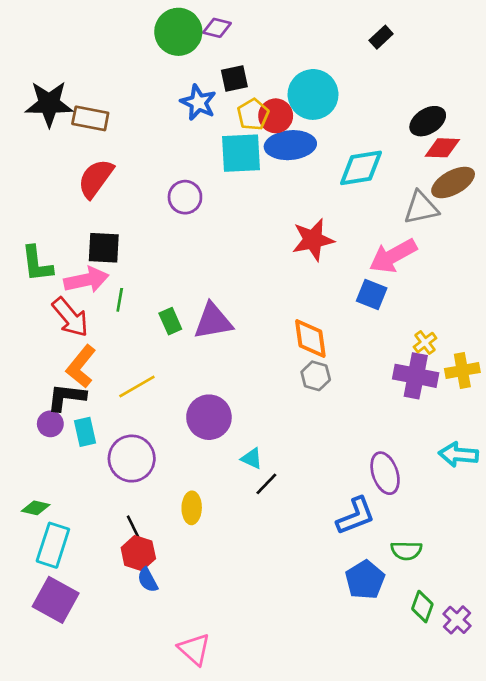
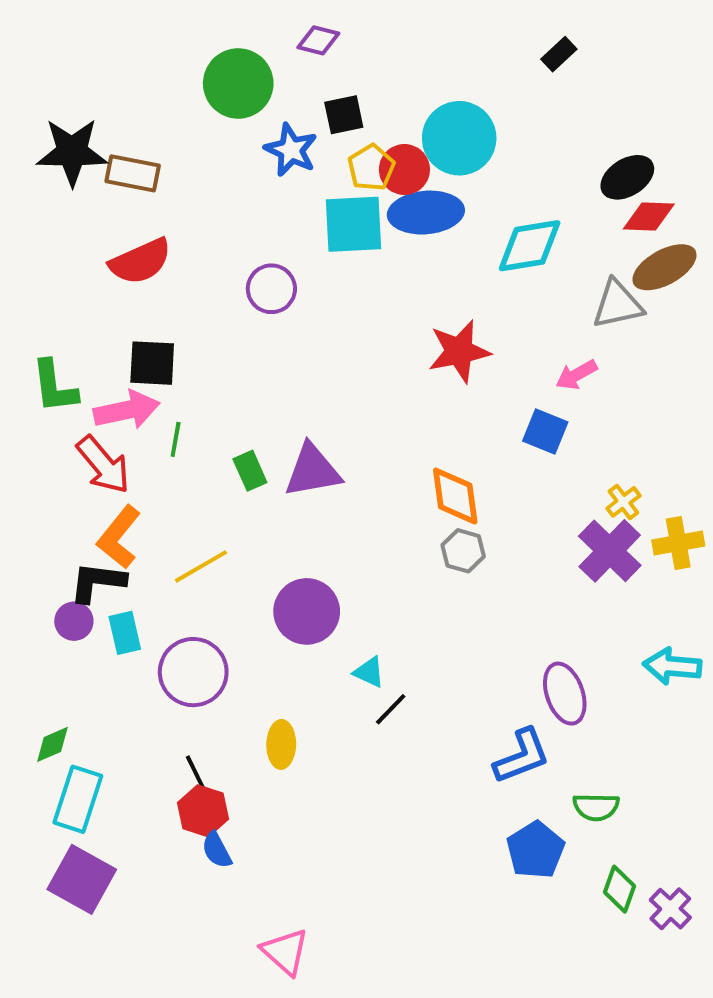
green circle: (178, 32) -> (238, 83), moved
red semicircle: (96, 178) -> (140, 261), turned -150
pink arrow: (393, 256) -> (576, 375), size x0.6
purple cross: (416, 376) -> (610, 551), turned 33
green diamond: (36, 508) -> (52, 744), turned -36

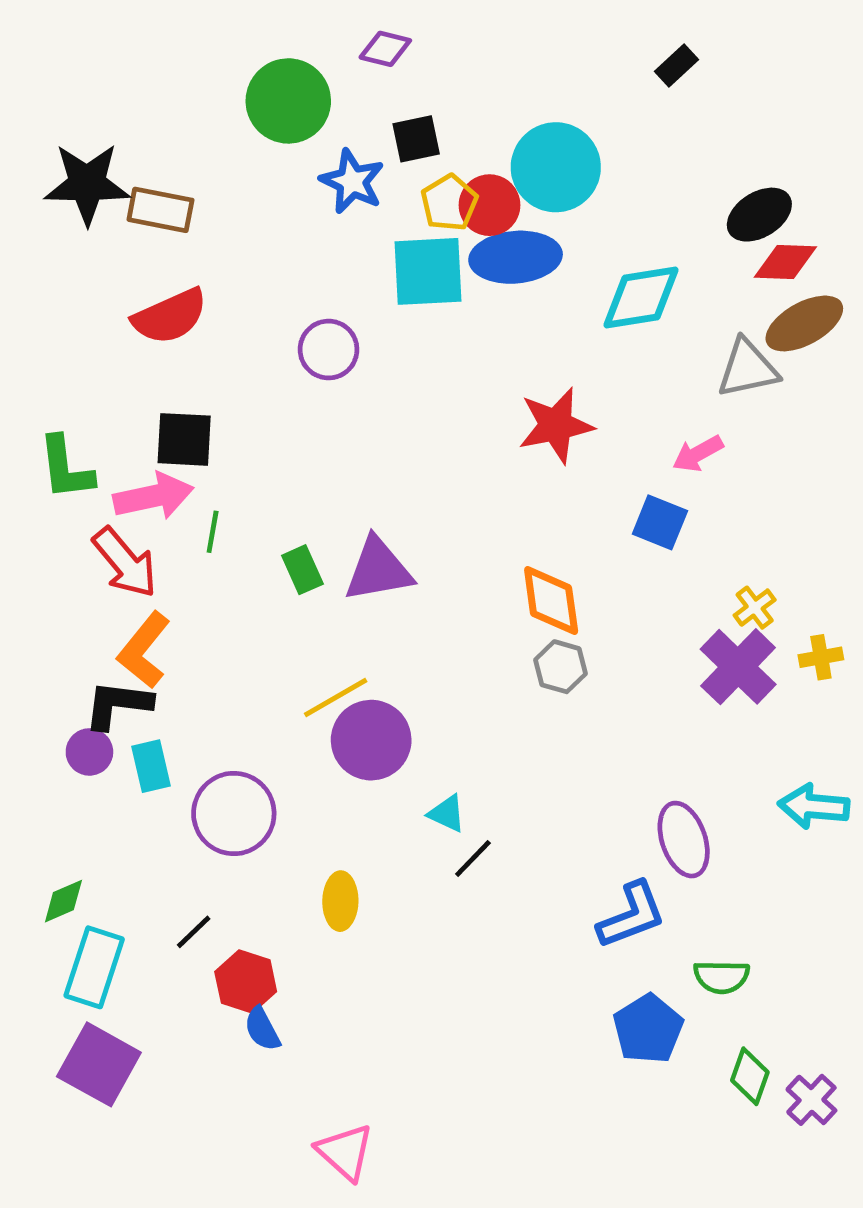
yellow cross: (678, 543) -> (821, 657), size x0.7
yellow line: (201, 566) -> (336, 698), moved
black line: (195, 772) -> (194, 932), moved, turned 72

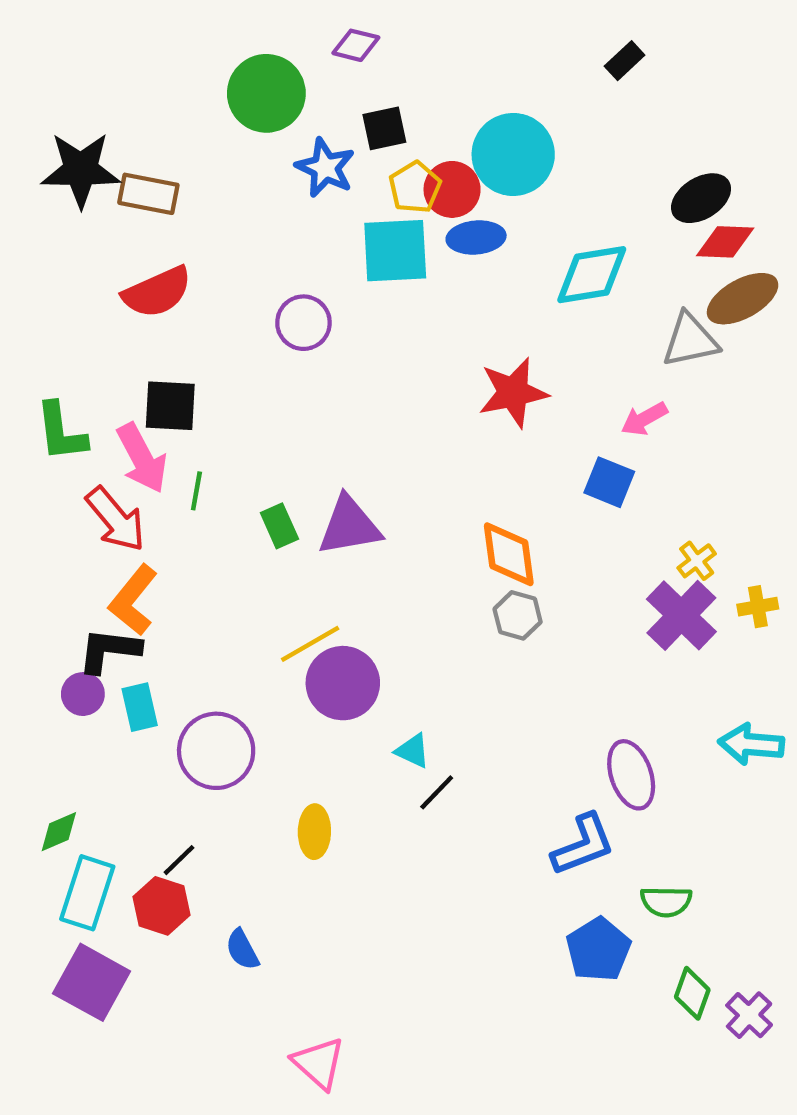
blue ellipse: (516, 257) -> (476, 238), size x0.7
pink arrow: (153, 496) -> (142, 458), turned 74
red hexagon: (246, 982) -> (162, 906), moved

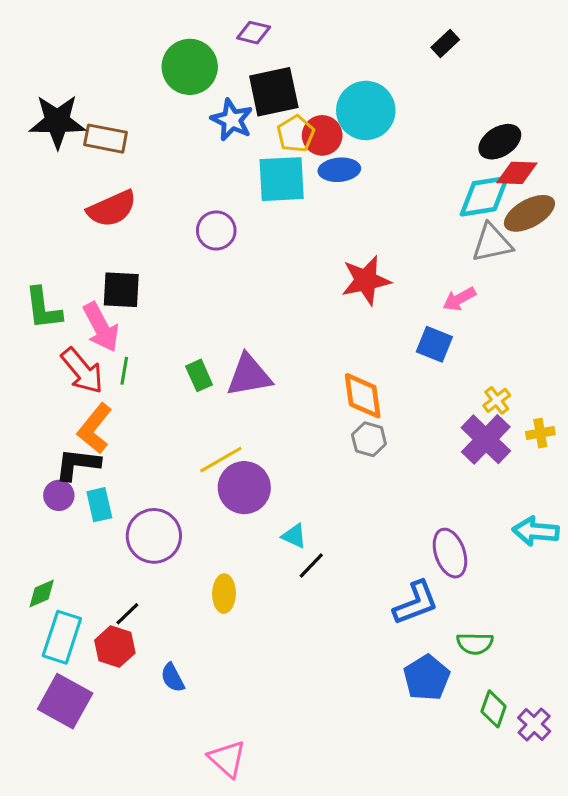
black square: (384, 128) -> (274, 92), size x1.6
cyan diamond: (592, 275) -> (484, 196), moved
green line: (196, 491) -> (124, 371), moved

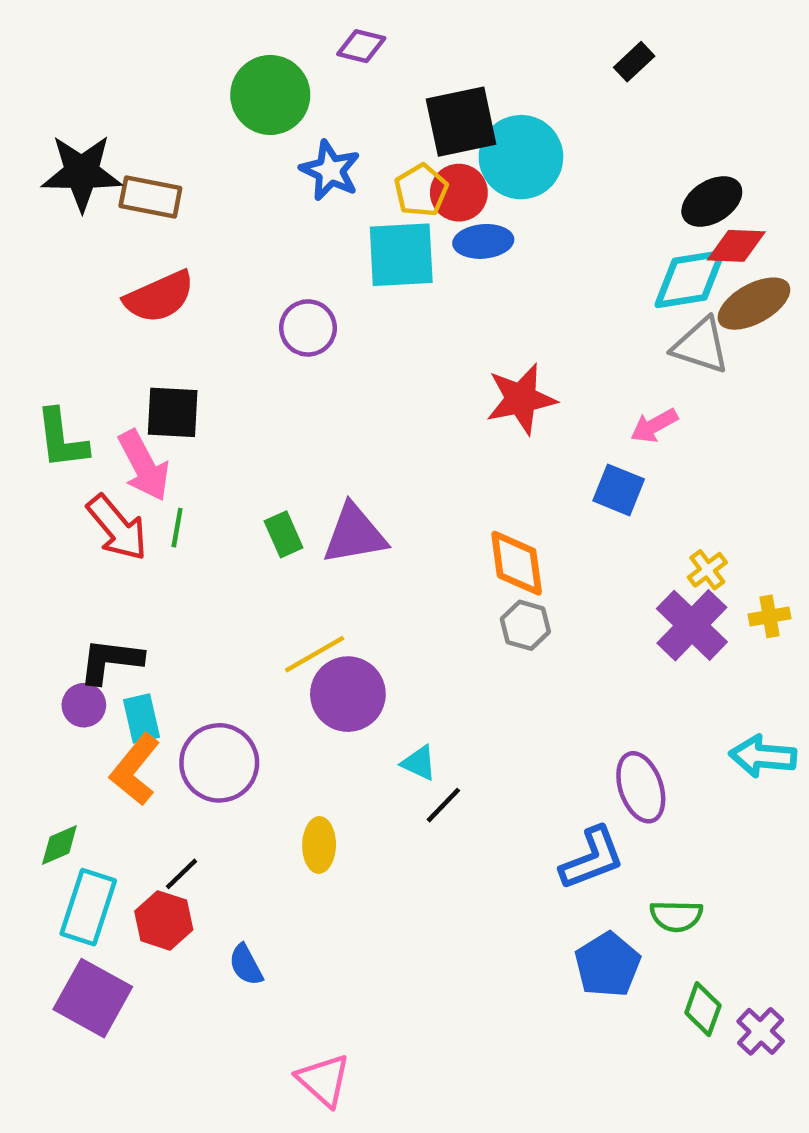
black square: (274, 92) -> (461, 122), moved
gray triangle: (492, 243) -> (701, 346), turned 30
orange L-shape: (95, 428) -> (135, 770), moved

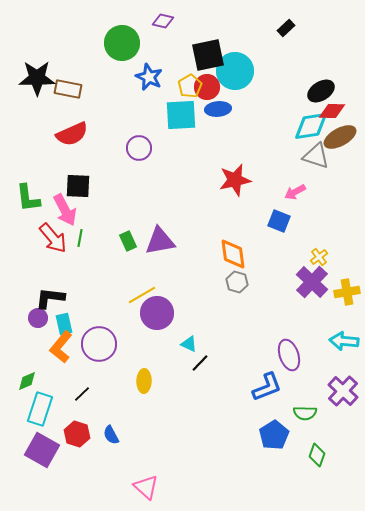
yellow cross: (770, 616) -> (347, 292), moved, size x1.4
red hexagon: (164, 920) -> (77, 434), moved
purple cross: (761, 1031) -> (343, 391), moved, size x1.4

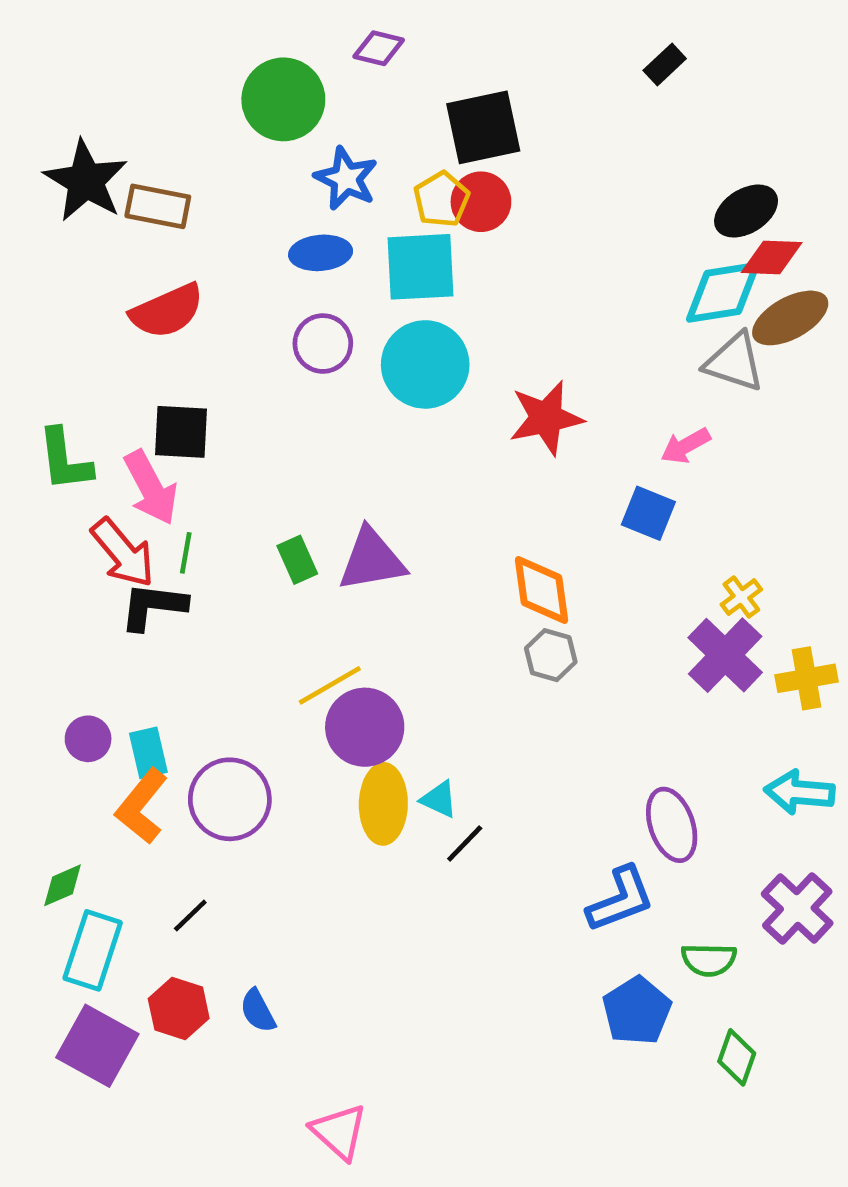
cyan circle: (235, 71) -> (425, 364), moved
black star: (37, 78) -> (86, 181), turned 30
blue ellipse: (218, 109) -> (321, 253), moved
black L-shape: (50, 298) -> (153, 606), moved
yellow ellipse: (144, 381) -> (383, 804), moved, size x1.4

